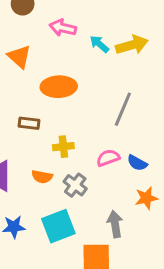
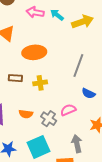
cyan arrow: (99, 44) -> (57, 15), moved
yellow cross: (63, 147) -> (40, 83), moved
pink semicircle: (108, 158) -> (68, 110), moved
blue semicircle: (137, 163) -> (88, 93), moved

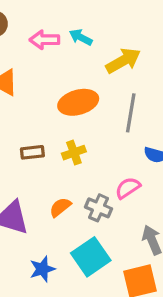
yellow arrow: (83, 22) -> (123, 61), moved
orange ellipse: (34, 52) -> (78, 102), moved
orange semicircle: (26, 114) -> (60, 207), turned 144

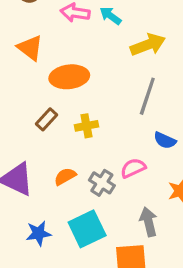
orange ellipse: (78, 102) -> (69, 77), moved
brown rectangle: (32, 152) -> (47, 119), turned -50

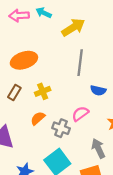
orange semicircle: (65, 176) -> (38, 118), moved

